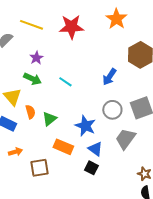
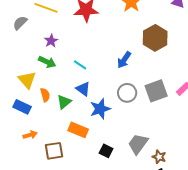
blue star: (85, 126) -> (100, 109), turned 30
gray trapezoid: (125, 139) -> (138, 144), moved
blue triangle: (95, 149) -> (83, 89), moved

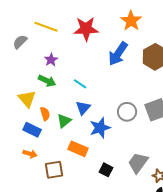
blue arrow: (124, 60) -> (118, 54), moved, size x1.4
blue triangle: (83, 89) -> (83, 108), turned 35
blue rectangle: (22, 107) -> (32, 130), moved
orange arrow: (30, 135) -> (30, 154), turned 32

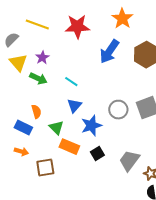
yellow triangle: (27, 99) -> (18, 63), moved
green triangle: (64, 121) -> (56, 128), moved, turned -35
black square: (106, 170) -> (97, 154), moved, turned 32

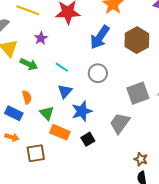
purple star: (42, 58) -> (41, 38), moved
gray circle: (118, 110) -> (98, 73), moved
gray trapezoid: (129, 161) -> (120, 123), moved

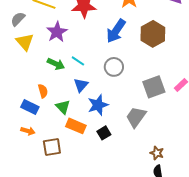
purple star: (41, 38) -> (57, 32), size x1.5
green arrow: (29, 64) -> (56, 64), moved

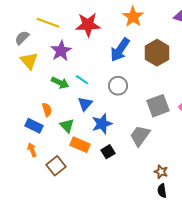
orange arrow: (28, 131) -> (32, 150), turned -128
brown square: (52, 147) -> (56, 166), turned -30

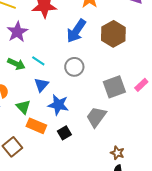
blue star: (102, 124) -> (58, 105), turned 30

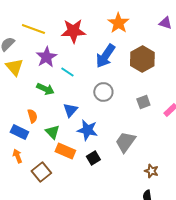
cyan line: (38, 61) -> (67, 72), moved
gray square: (114, 87) -> (143, 102), moved, size x0.6
brown star: (117, 153) -> (151, 171), moved

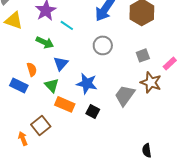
yellow triangle: (14, 67) -> (14, 20), turned -30
blue triangle: (70, 110) -> (61, 63), moved
orange arrow: (17, 156) -> (23, 138), moved
black square: (93, 158) -> (93, 111), turned -32
brown star: (151, 171) -> (151, 82), moved, size x1.5

